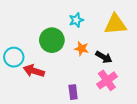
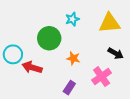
orange star: (82, 49) -> (73, 58), moved
black arrow: (104, 57) -> (116, 53), moved
purple rectangle: (73, 92) -> (69, 88), turned 40

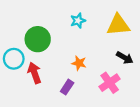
green circle: (49, 38) -> (38, 39), moved
red arrow: (32, 67) -> (34, 73), turned 54
purple rectangle: (69, 88) -> (67, 87), moved

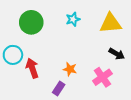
green circle: (38, 39) -> (31, 22), moved
orange star: (79, 63) -> (70, 69), moved
purple rectangle: (67, 87) -> (59, 88), moved

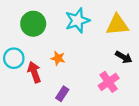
cyan star: (73, 19) -> (77, 20), size x1.6
orange star: (70, 69) -> (58, 58), moved

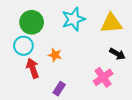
cyan circle: (14, 58) -> (23, 46), moved

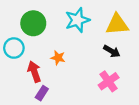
cyan circle: (23, 46) -> (14, 48), moved
black arrow: (117, 54) -> (112, 51), moved
purple rectangle: (59, 89) -> (42, 93), moved

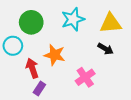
orange star: (58, 58) -> (55, 55), size x1.5
pink cross: (109, 81) -> (85, 77), moved

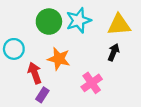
green circle: (31, 22) -> (49, 22), moved
black arrow: (106, 49) -> (114, 52), turned -98

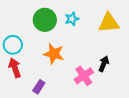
cyan star: (79, 20) -> (72, 19), size x0.6
black arrow: (114, 52) -> (104, 64), moved
red arrow: (35, 73) -> (15, 68), moved

